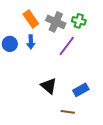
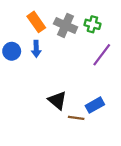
purple line: (67, 46) -> (102, 55), moved
brown line: (68, 112) -> (76, 118), moved

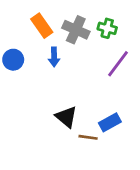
blue arrow: (36, 49) -> (54, 57), moved

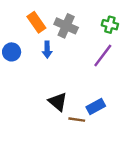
green cross: (107, 28) -> (110, 25), moved

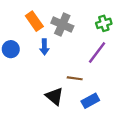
green cross: (110, 25) -> (104, 23), turned -32
brown line: (77, 120) -> (75, 78), moved

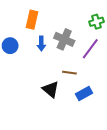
orange rectangle: (34, 21) -> (32, 20), turned 48
gray cross: (62, 24) -> (64, 39), moved

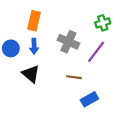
blue arrow: (41, 44) -> (34, 46), moved
black triangle: (51, 89) -> (31, 74), moved

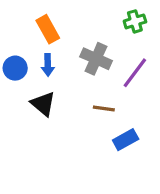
orange rectangle: (34, 21) -> (48, 29), turned -42
green cross: (103, 23) -> (135, 21), moved

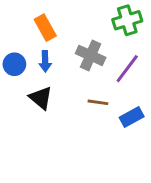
green cross: (135, 21) -> (127, 20), size x1.4
blue rectangle: (126, 140) -> (132, 117), moved

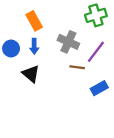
brown line: (98, 102) -> (77, 67), moved

